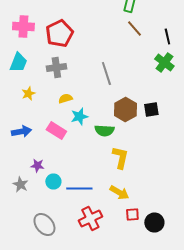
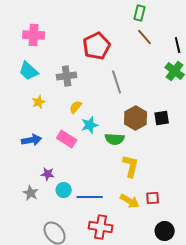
red pentagon: (59, 34) -> (97, 46), moved
cyan trapezoid: (18, 62) -> (29, 71), turned 110
yellow semicircle: (65, 98) -> (76, 107), turned -32
red square: (132, 214) -> (153, 198), moved
red cross: (90, 218) -> (101, 227), turned 35

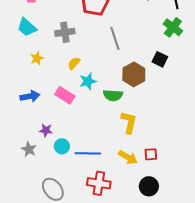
black square: (162, 118) -> (160, 59), moved, turned 35
black circle: (165, 231) -> (149, 186), moved

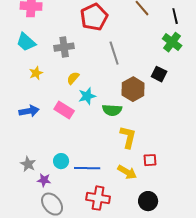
purple star: (46, 130) -> (44, 180), moved
red square: (151, 154) -> (150, 160), moved

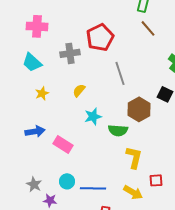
gray cross: (64, 47) -> (70, 53), moved
yellow semicircle: (73, 78) -> (79, 90), moved
pink rectangle: (64, 110) -> (63, 144), moved

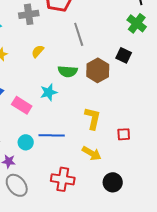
cyan star: (93, 116) -> (49, 92), moved
green semicircle: (118, 130) -> (68, 71), moved
red square: (156, 180) -> (124, 134), moved
blue line: (93, 188) -> (52, 135), moved

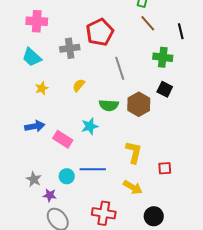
green cross: (137, 23) -> (163, 57), moved, turned -30

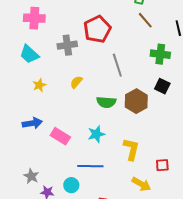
cyan star: (90, 126) -> (96, 134), moved
cyan circle: (67, 176) -> (71, 185), moved
yellow arrow: (133, 187) -> (141, 184), moved

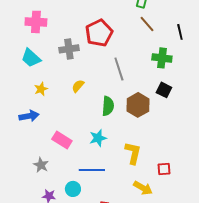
green semicircle: (106, 102) -> (108, 106), turned -90
blue arrow: (32, 123) -> (29, 116), moved
gray star: (31, 176) -> (41, 165), moved

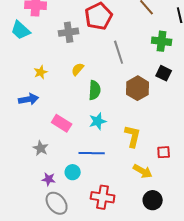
cyan trapezoid: (31, 58) -> (21, 30), moved
green semicircle: (108, 106) -> (95, 90), moved

